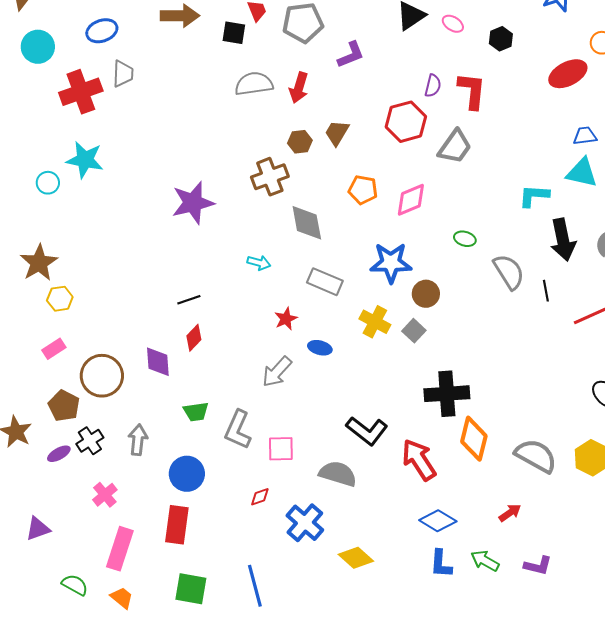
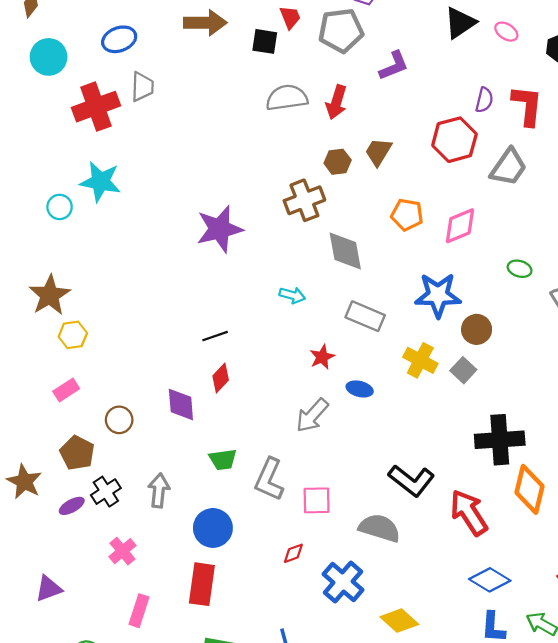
brown circle: (102, 376) -> (119, 420), size x0.6
pink rectangle: (120, 549) -> (139, 611), size x0.7

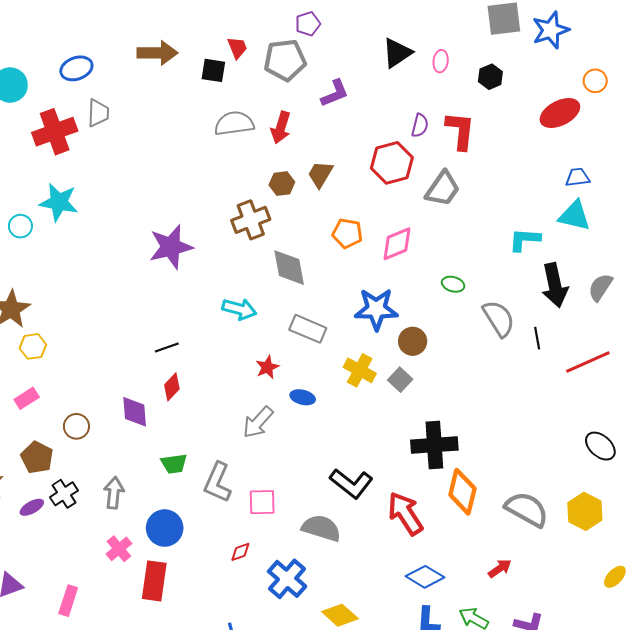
pink ellipse: (506, 32) -> (441, 61), turned 65
cyan arrow: (292, 295) -> (239, 309), size x1.4
pink cross: (122, 551) -> (119, 549), moved
pink rectangle: (139, 611) -> (68, 601), moved

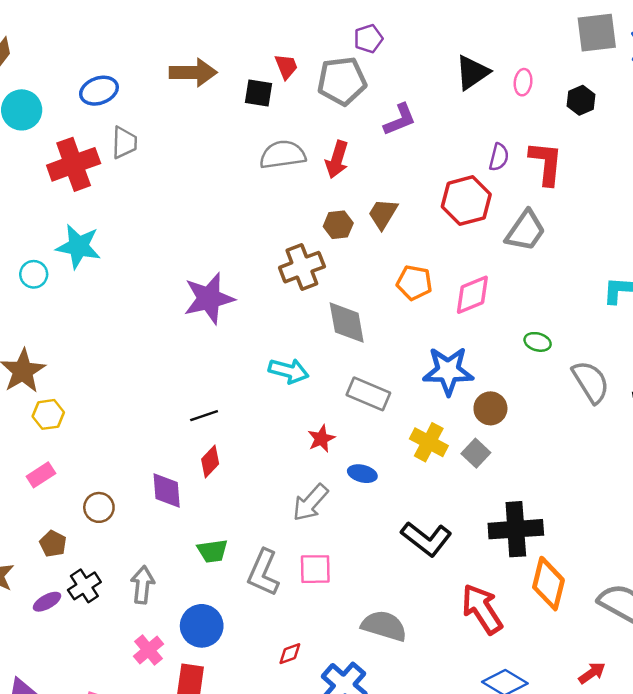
brown pentagon: (37, 457) -> (53, 544), size x0.7
black L-shape: (351, 483) -> (426, 539), moved
pink square: (262, 502) -> (315, 569), moved

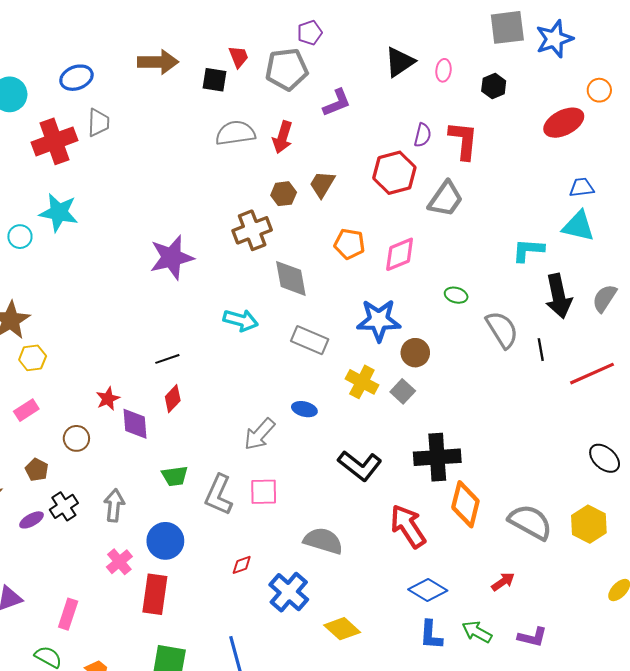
red star: (321, 439) -> (108, 399), moved

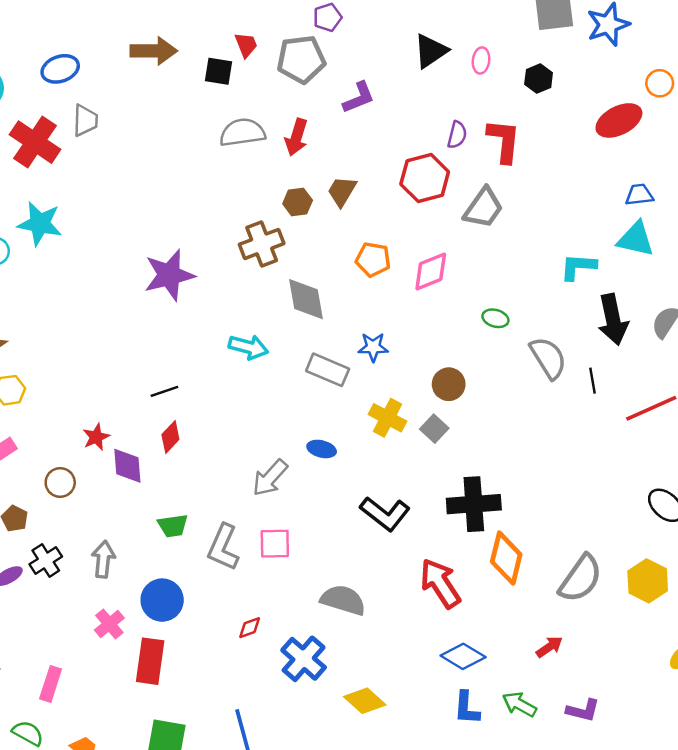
red cross: (55, 141) -> (35, 142), turned -36
blue star: (379, 320) -> (373, 347), moved, size x0.6
gray semicircle: (530, 522) -> (581, 578), turned 96

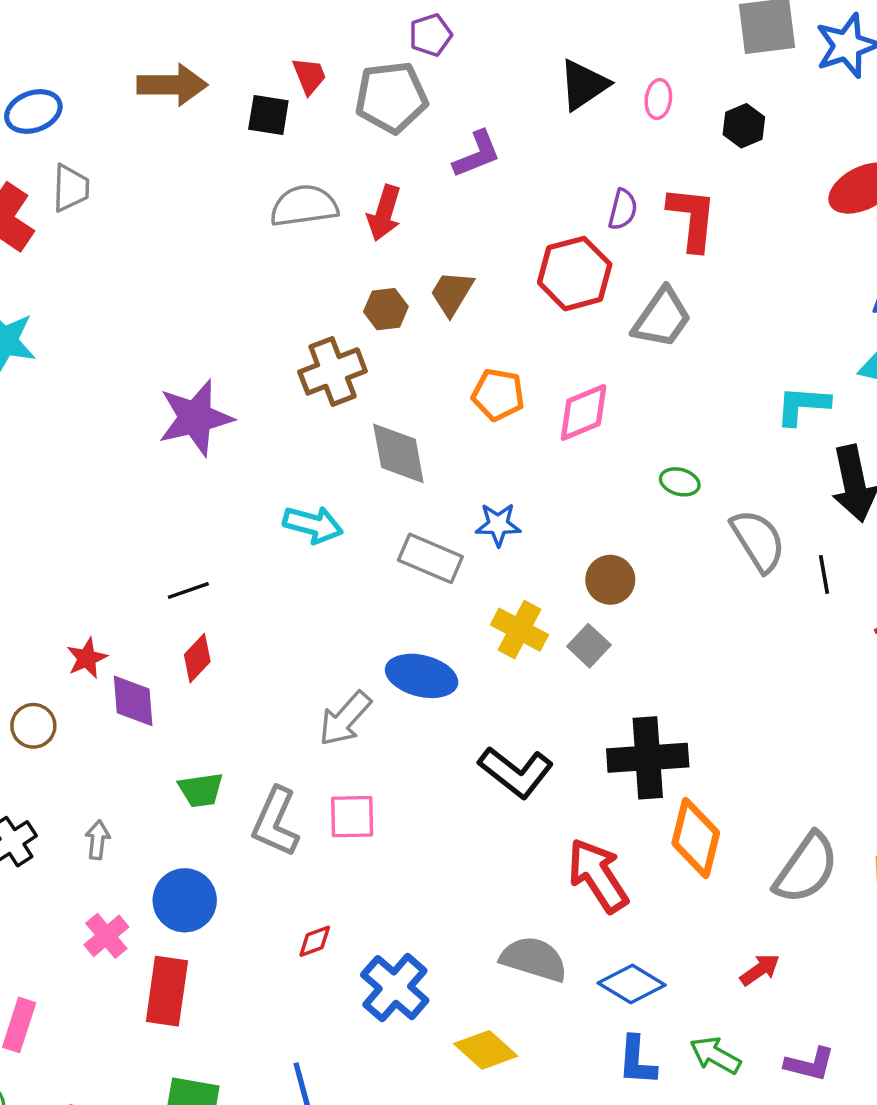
blue ellipse: (322, 449) -> (422, 676), size x1.6
gray arrow: (103, 559) -> (97, 840), size x0.7
gray semicircle: (343, 600) -> (534, 959), moved

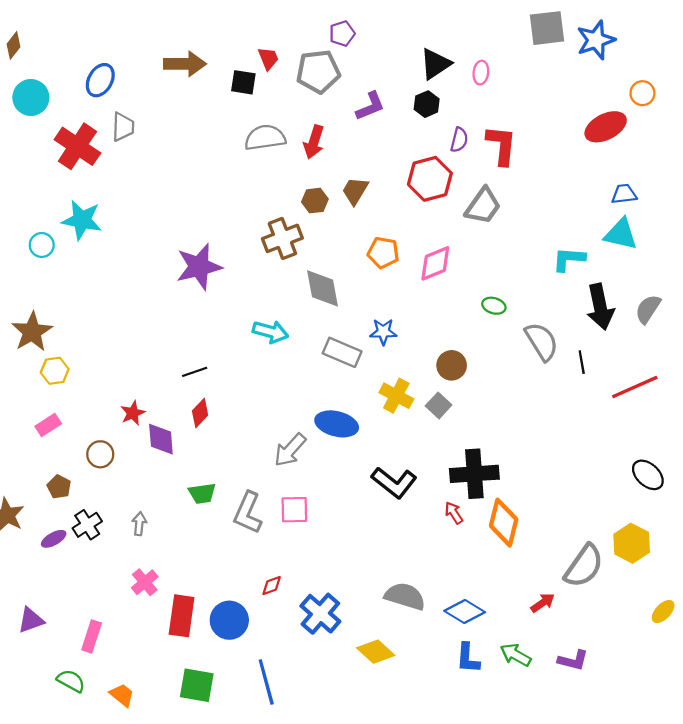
blue ellipse: (33, 111) -> (100, 80), turned -40
black hexagon: (744, 126) -> (427, 104), moved
gray semicircle: (806, 868) -> (584, 566), moved
red arrow: (598, 875) -> (454, 513), moved, size x0.5
blue circle: (185, 900) -> (229, 620), moved

